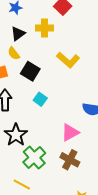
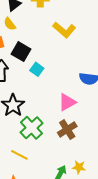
black square: (30, 71) -> (21, 52), moved
brown cross: (70, 160) -> (67, 130), turned 30

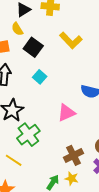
black square: (21, 52) -> (33, 47), moved
brown cross: (67, 130) -> (73, 155), moved

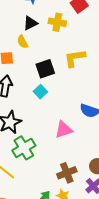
yellow L-shape: (71, 40) -> (75, 58), turned 120
black square: (33, 47) -> (45, 69), moved, turned 30

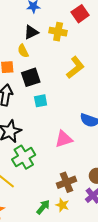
yellow L-shape: (75, 58) -> (75, 68), turned 150
black square: (45, 69) -> (31, 77), moved
cyan square: (40, 92) -> (41, 101), turned 32

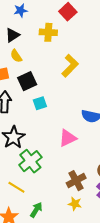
black triangle: (31, 32) -> (12, 35), moved
green arrow: (43, 207) -> (36, 210), moved

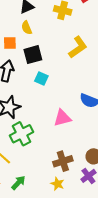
cyan square: (40, 103) -> (41, 79), turned 32

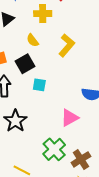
yellow semicircle: (27, 28) -> (33, 40), moved
green cross: (21, 134) -> (54, 149), moved

